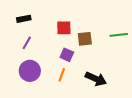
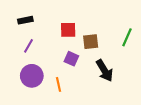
green line: (119, 35) -> (127, 37), turned -60
orange line: (62, 75) -> (59, 84), moved, turned -32
black arrow: (96, 79) -> (105, 71), moved, turned 35

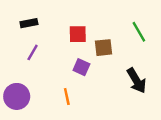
green line: (127, 37) -> (139, 32), moved, turned -54
black arrow: (105, 71) -> (136, 81), moved
purple circle: (32, 76) -> (17, 96), moved

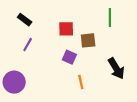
black rectangle: (29, 23) -> (25, 20), turned 48
green line: (139, 32) -> (110, 17), moved, turned 30
orange line: (67, 96) -> (81, 82), moved

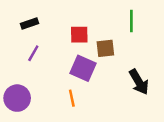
black rectangle: (25, 20) -> (30, 24), turned -56
purple square: (69, 57) -> (83, 68), size x1.5
orange line: (81, 82) -> (72, 98), moved

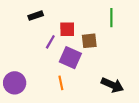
black rectangle: (30, 24) -> (36, 16), moved
purple line: (33, 53) -> (50, 42), moved
black arrow: (139, 82) -> (112, 85), moved, turned -35

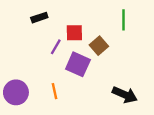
brown square: (89, 41) -> (99, 46), turned -35
orange line: (61, 83) -> (55, 91), moved

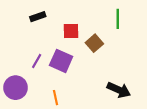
purple line: (56, 47) -> (37, 61), moved
purple square: (78, 64) -> (61, 61), moved
orange line: (55, 91) -> (55, 98), moved

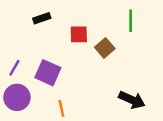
purple line: (37, 61) -> (14, 68), moved
purple square: (61, 61) -> (48, 73), moved

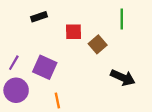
black arrow: (132, 100) -> (123, 78), moved

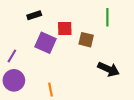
brown square: (98, 44) -> (86, 40), turned -35
purple square: (45, 67) -> (45, 43), moved

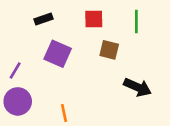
red square: (65, 28) -> (94, 19), moved

